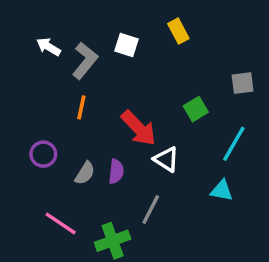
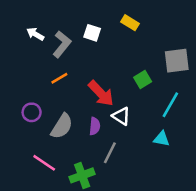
yellow rectangle: (178, 31) -> (130, 23), turned -30
gray square: (243, 83) -> (177, 61), size x1.5
orange line: (81, 107) -> (59, 78), turned 48
purple semicircle: (116, 171) -> (95, 126), moved
gray semicircle: (85, 173) -> (62, 126), size x1.5

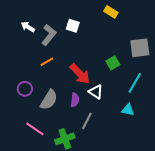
yellow rectangle: (130, 23) -> (111, 12), moved

